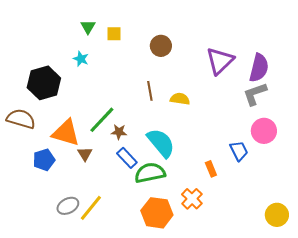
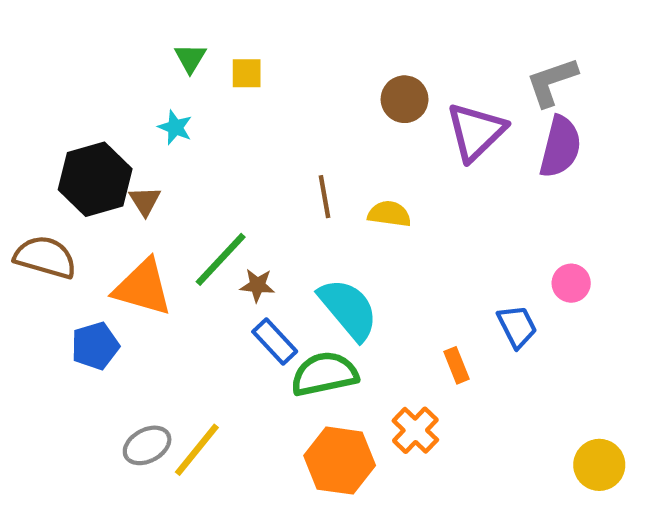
brown circle: (161, 46) -> (405, 99), moved
gray L-shape: (255, 94) -> (552, 82), moved
pink circle: (264, 131) -> (571, 283), size x0.7
brown triangle: (85, 154) -> (145, 201), moved

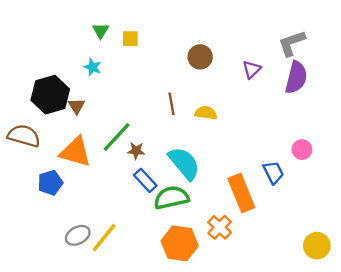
brown circle: (405, 99) -> (200, 57), moved
purple triangle: (476, 132) -> (252, 69), size x0.6
orange rectangle: (456, 365) -> (241, 193), size x2.0

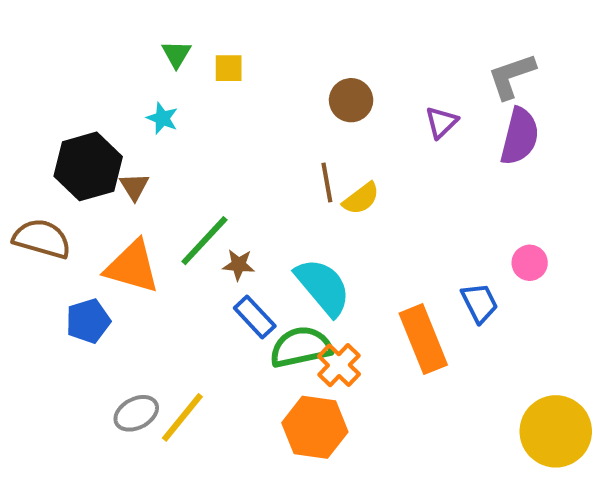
brown line: (172, 104) -> (327, 182), moved
yellow semicircle: (206, 113) -> (361, 199), turned 135
orange cross: (220, 227) -> (339, 365), moved
yellow circle: (317, 246) -> (556, 431), size x1.5

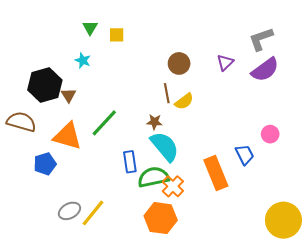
brown circle: (351, 100) -> (179, 63), moved
purple semicircle: (520, 136) -> (265, 70), turned 40
brown star: (239, 265) -> (154, 122), moved
blue rectangle: (255, 317) -> (130, 162), turned 35

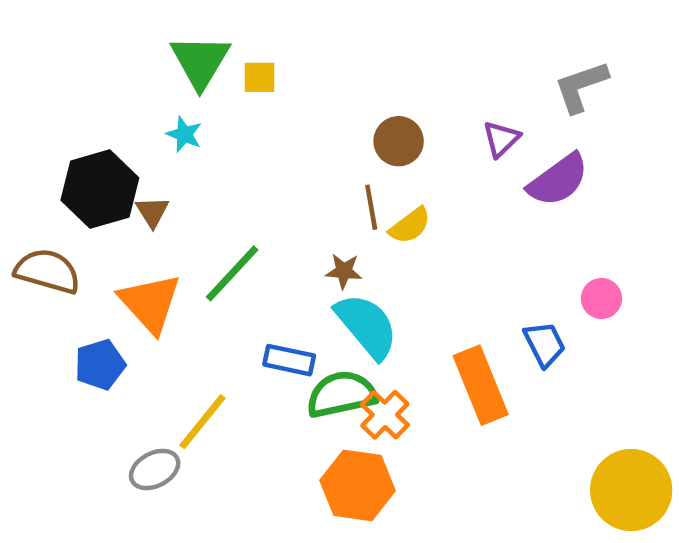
green triangle: (90, 28) -> (200, 61), size x1.8
purple semicircle: (265, 70) -> (558, 180), moved
orange triangle: (67, 136) -> (150, 303), turned 32
blue rectangle: (130, 162) -> (289, 360), turned -70
yellow line: (93, 213) -> (203, 422), moved

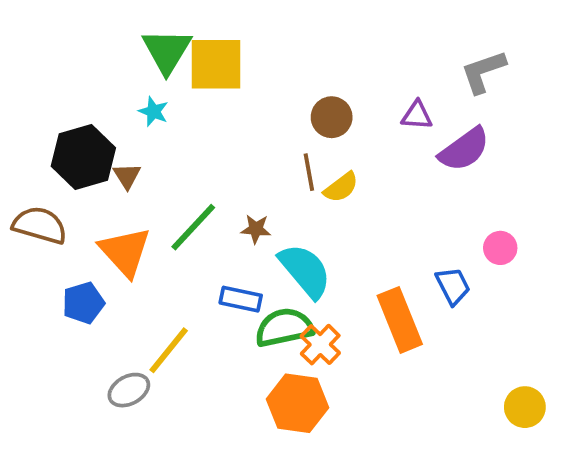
yellow square: (259, 77) -> (216, 64), size x2.0
purple triangle: (501, 139) -> (417, 115), turned 48
brown star: (344, 271) -> (256, 229), moved
yellow circle: (631, 490) -> (525, 407), size x0.6

